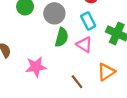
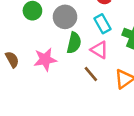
pink star: (36, 67) -> (45, 59), moved
brown line: (77, 82) -> (91, 74), moved

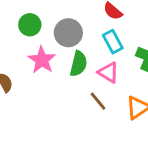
pink star: (45, 59) -> (42, 60), moved, turned -30

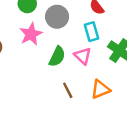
green semicircle: (79, 64) -> (57, 57), moved
brown line: (98, 101) -> (68, 90), moved

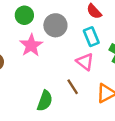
green semicircle: (57, 57) -> (45, 101), moved
brown line: (68, 90) -> (73, 87), moved

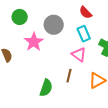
green circle: (24, 15) -> (20, 17), moved
brown line: (73, 87) -> (69, 76), turned 48

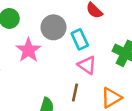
cyan rectangle: (84, 34) -> (80, 39), moved

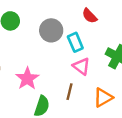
pink star: (28, 50) -> (27, 79), moved

